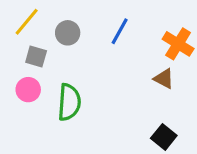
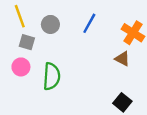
yellow line: (27, 22) -> (20, 16), turned -60

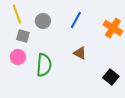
brown triangle: (122, 59) -> (80, 53), moved
black square: (122, 102) -> (111, 77), moved

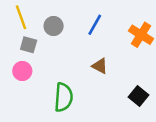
green semicircle: (44, 65) -> (64, 97), moved

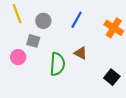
gray square: (29, 45) -> (33, 41), moved
green semicircle: (64, 97) -> (57, 64), moved

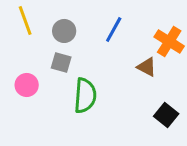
gray square: (33, 41) -> (61, 62), moved
brown triangle: (81, 53) -> (147, 67), moved

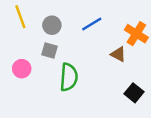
blue line: (114, 29) -> (92, 24), turned 30

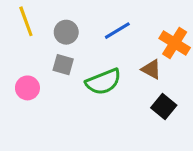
green semicircle: (69, 77) -> (103, 82), moved, turned 64
black square: (134, 93) -> (164, 106), moved

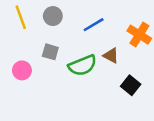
gray circle: (66, 32) -> (53, 16), moved
brown triangle: (151, 69) -> (111, 56), moved

